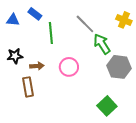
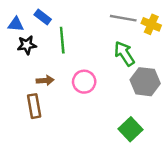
gray line: (85, 24) -> (123, 18), moved, turned -35
black star: (15, 56) -> (27, 45), moved

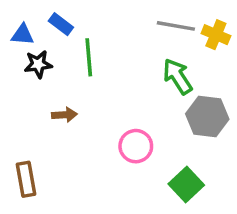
pink circle: (84, 82) -> (136, 146), moved
brown rectangle: (34, 106) -> (26, 179), moved

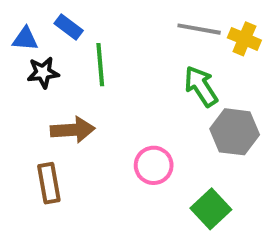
brown arrow: (64, 115) -> (73, 130), size x1.5
brown rectangle: (26, 179) -> (49, 183), moved

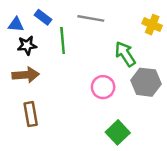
gray line: (199, 29) -> (91, 18), moved
brown arrow: (73, 130) -> (26, 75), moved
pink circle: (154, 165) -> (103, 87), moved
green square: (211, 209) -> (118, 132), moved

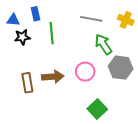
blue rectangle: (43, 17) -> (35, 14), turned 40
gray line: (91, 18) -> (91, 19), moved
brown arrow: (26, 75) -> (53, 77), moved
brown rectangle: (31, 114) -> (27, 83), moved

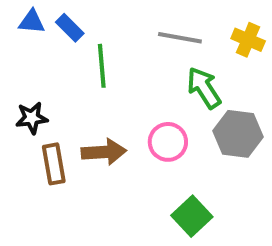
blue rectangle: (35, 14) -> (70, 28), turned -32
blue triangle: (13, 20) -> (32, 22), moved
black star: (22, 37) -> (32, 118), moved

